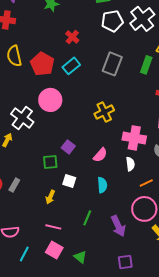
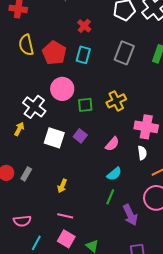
cyan rectangle: (71, 66) -> (83, 55), turned -36
green square: (50, 162) -> (85, 105), moved
white square: (69, 181) -> (54, 138), moved, size x1.5
cyan semicircle: (102, 185) -> (114, 174), turned 56
green line: (87, 218) -> (110, 197), moved

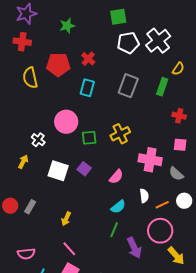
red pentagon: (54, 53) -> (58, 65), moved, turned -30
white cross: (34, 107) -> (38, 140), size x0.6
white semicircle: (142, 153) -> (144, 196), moved
pink line: (65, 216) -> (69, 249), turned 35

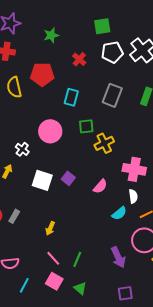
red cross: (88, 59) -> (79, 59), moved
green square: (89, 138) -> (86, 126), moved
white semicircle: (144, 196) -> (133, 196), moved
cyan semicircle: (118, 207) -> (119, 213), moved
green line: (114, 230) -> (77, 259), moved

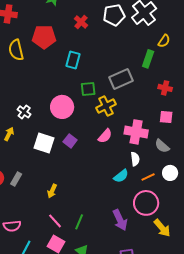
gray rectangle: (112, 95) -> (121, 79), moved, turned 45
pink circle: (50, 131) -> (62, 107), moved
pink semicircle: (100, 186) -> (105, 136), moved

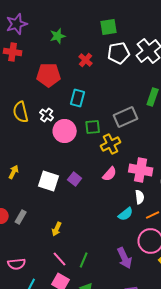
yellow semicircle: (16, 50) -> (21, 112), moved
pink circle: (62, 107) -> (65, 131), moved
white cross: (24, 112) -> (47, 115), moved

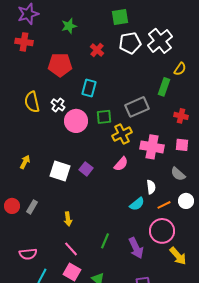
pink cross: (141, 170) -> (152, 147), moved
yellow arrow: (57, 229) -> (68, 219), turned -32
green line: (84, 260) -> (105, 241), moved

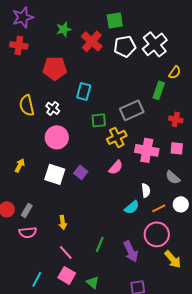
red cross: (97, 50) -> (92, 41), moved, size x1.5
pink circle: (76, 121) -> (57, 137), moved
pink semicircle: (28, 254) -> (28, 232), moved

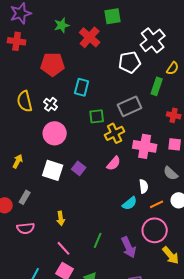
white pentagon: (125, 46) -> (130, 62), moved
gray rectangle: (27, 210) -> (25, 197), moved

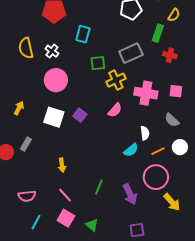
red cross: (174, 115) -> (170, 55), moved
pink semicircle: (26, 228) -> (27, 196), moved

